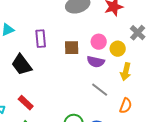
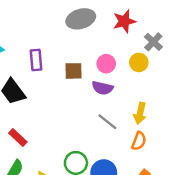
gray cross: (138, 33) -> (153, 42), moved
yellow circle: (118, 49) -> (139, 62), moved
yellow arrow: (126, 72) -> (140, 113), moved

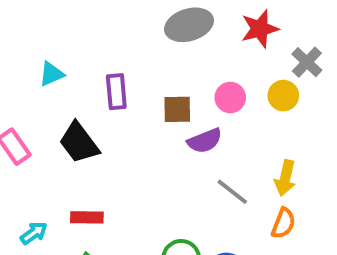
purple semicircle: (103, 88) -> (205, 141), moved, turned -35
red rectangle: (18, 137) -> (87, 217), turned -42

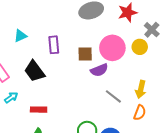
pink circle: (230, 97) -> (112, 48), size x1.6
cyan arrow: (34, 233) -> (11, 97), moved

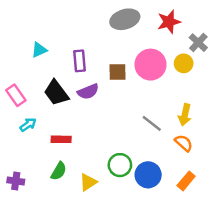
purple semicircle: (99, 70) -> (88, 92), moved
orange semicircle: (140, 113) -> (184, 143), turned -70

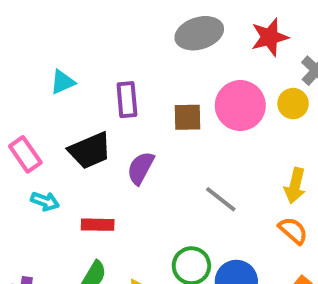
purple semicircle: (88, 92) -> (141, 168), moved, turned 140
black trapezoid: (56, 93) -> (90, 150), turned -76
gray line: (152, 123) -> (221, 199), moved
cyan arrow: (28, 125) -> (45, 201), turned 56

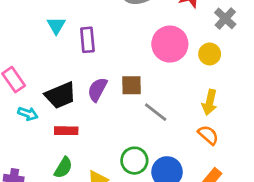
cyan triangle: (62, 82) -> (56, 26), moved, turned -36
yellow circle: (293, 104) -> (210, 54), moved
brown square: (188, 117) -> (132, 85), moved
black trapezoid: (90, 150) -> (60, 95), moved

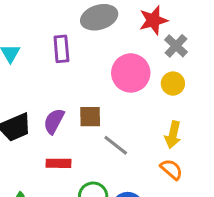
gray cross: (225, 18) -> (176, 46), moved
purple rectangle: (87, 40) -> (61, 49), moved
red rectangle: (66, 131) -> (58, 163), moved

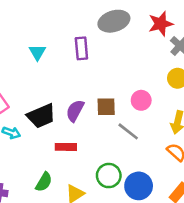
pink circle: (131, 73) -> (141, 100), moved, size x0.6
red rectangle: (58, 163) -> (66, 147), moved

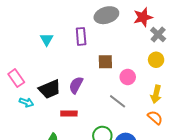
brown square: (106, 107) -> (105, 62), moved

